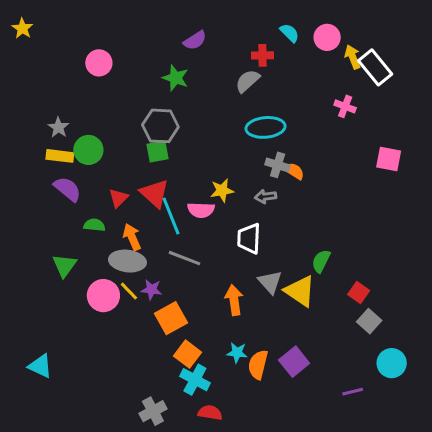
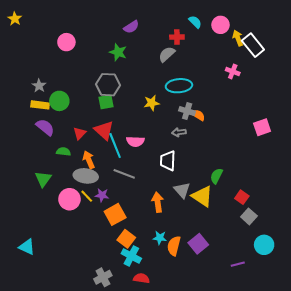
pink square: (389, 159) -> (262, 127), moved, turned -30
yellow star: (222, 190) -> (152, 103), moved

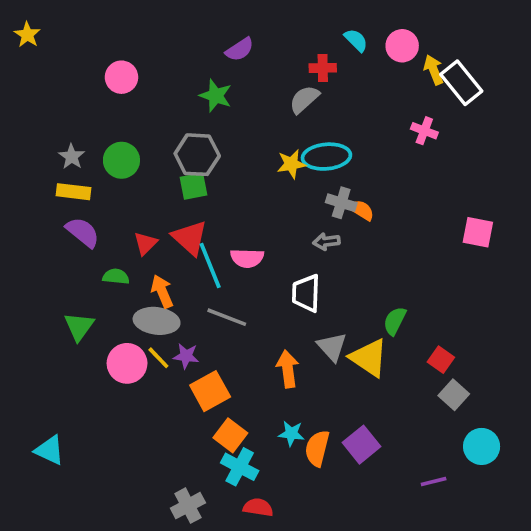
green circle: (59, 101) -> (121, 160), moved
yellow star: (152, 103) -> (291, 164), moved
pink square: (262, 127) -> (478, 232), turned 30

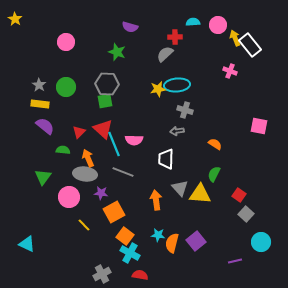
cyan semicircle: (356, 40) -> (193, 22), turned -48
purple semicircle: (240, 49) -> (130, 27), turned 49
orange semicircle: (362, 210) -> (215, 144), moved
yellow line: (158, 358) -> (84, 225), moved
yellow triangle: (369, 358) -> (200, 194), turned -30

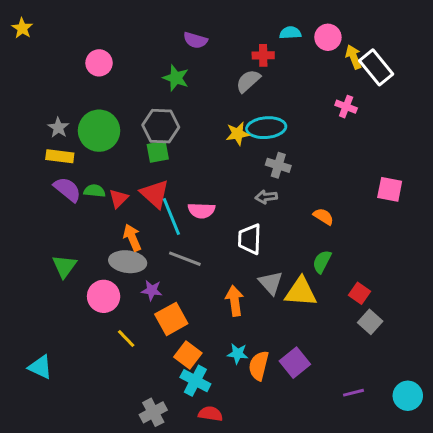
green circle: (66, 87) -> (99, 131), size x1.4
green semicircle: (63, 150) -> (94, 191), moved
cyan circle: (261, 242) -> (408, 396), moved

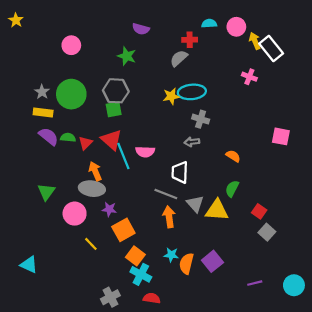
gray line: (185, 259) -> (166, 194), moved

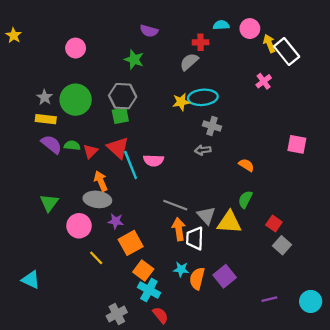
yellow star: (16, 20) -> (14, 35), moved
pink cross: (249, 77) -> (264, 81), turned 32
white trapezoid: (180, 172) -> (195, 238), moved
red semicircle: (152, 298) -> (160, 315), turned 42

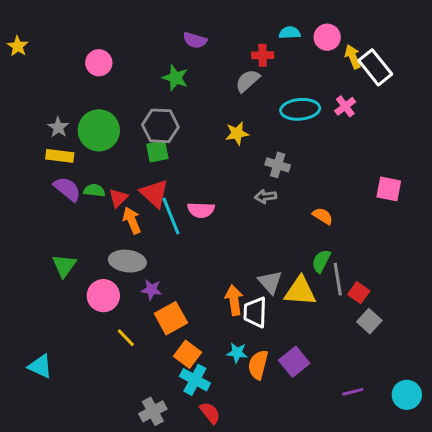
cyan ellipse: (203, 97) -> (300, 109), moved
orange arrow: (101, 181) -> (132, 221), moved
gray line: (175, 205) -> (338, 279), moved, turned 60

